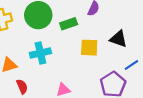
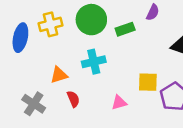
yellow square: (89, 48) -> (148, 82), moved

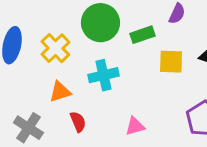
yellow cross: (50, 24) -> (55, 48), moved, turned -30
yellow square: (148, 82) -> (171, 62), moved

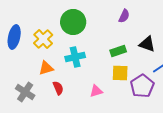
green rectangle: (143, 35) -> (118, 51), moved
yellow square: (171, 62) -> (120, 73), moved

